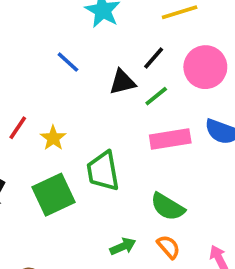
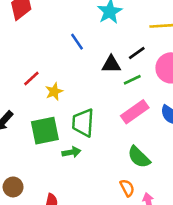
pink rectangle: (170, 139) -> (135, 112), turned -40
green semicircle: (168, 207) -> (139, 157), moved
green arrow: (123, 246) -> (71, 152), moved
orange semicircle: (169, 247) -> (127, 188), moved

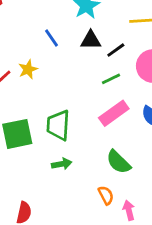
black triangle: (111, 64) -> (91, 40), moved
yellow star: (54, 92) -> (28, 69), moved
green arrow: (71, 152) -> (62, 164), moved

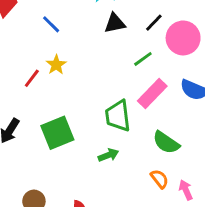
blue line: (51, 38) -> (51, 24), moved
black line: (116, 50) -> (154, 23), moved
green trapezoid: (58, 125) -> (118, 116), moved

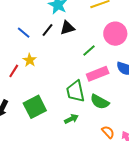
black line: (154, 23) -> (47, 30), moved
pink rectangle: (152, 94) -> (98, 74), turned 30
green semicircle: (166, 143) -> (100, 102), moved

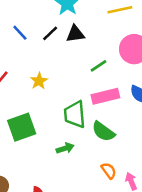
yellow star: (30, 60) -> (39, 81), moved

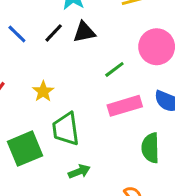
green trapezoid: (75, 114) -> (66, 129), moved
green semicircle: (103, 131) -> (150, 148), moved, turned 55

